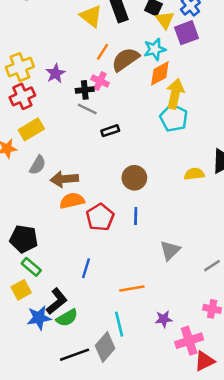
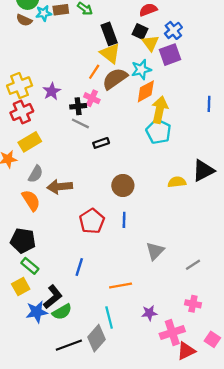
yellow triangle: (91, 16) -> (110, 53), moved
orange semicircle: (72, 201) -> (31, 200), moved, turned 70

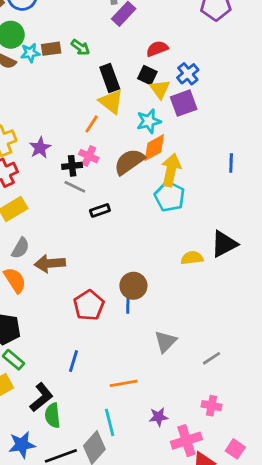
brown semicircle: (115, 79) -> (129, 162), moved
brown circle: (123, 185) -> (133, 286), moved
blue star: (37, 312) -> (22, 445), moved
green semicircle: (62, 312) -> (53, 415), turned 114

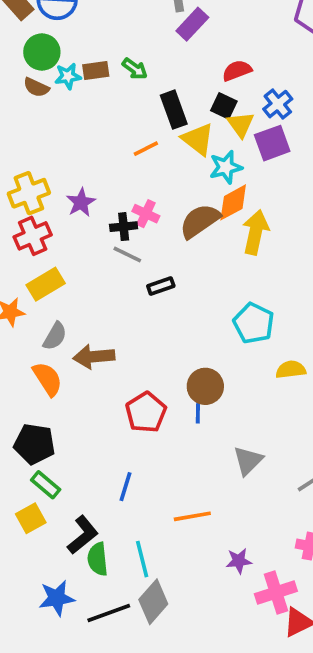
yellow triangle: (111, 102) -> (198, 139), moved
orange line: (92, 124) -> (146, 149), moved, turned 30
cyan pentagon: (170, 197) -> (254, 323), moved
yellow semicircle: (192, 258) -> (291, 370), moved
cyan line: (110, 422) -> (142, 559), moved

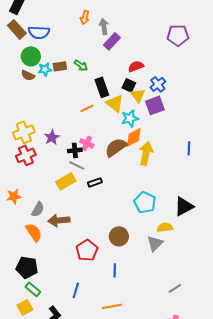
yellow rectangle: (46, 284) -> (66, 181), moved
blue line: (198, 410) -> (115, 270), moved
gray triangle: (248, 461) -> (155, 243), moved

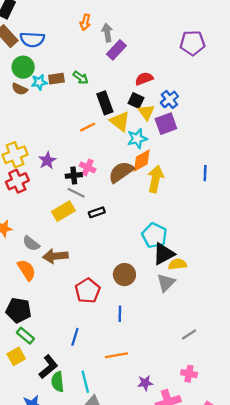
black triangle: (184, 206) -> (164, 254), moved
gray semicircle: (38, 209) -> (31, 243), turned 98

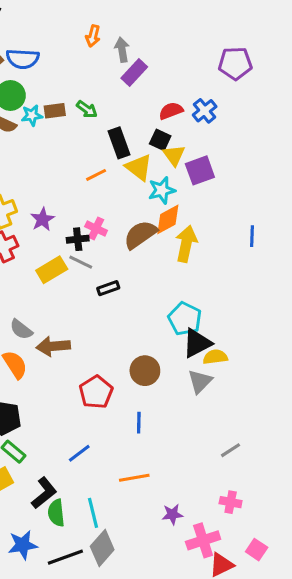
blue cross: (169, 99) -> (205, 111), moved
yellow rectangle: (63, 211) -> (52, 270), moved
blue line: (75, 337) -> (79, 453), turned 36

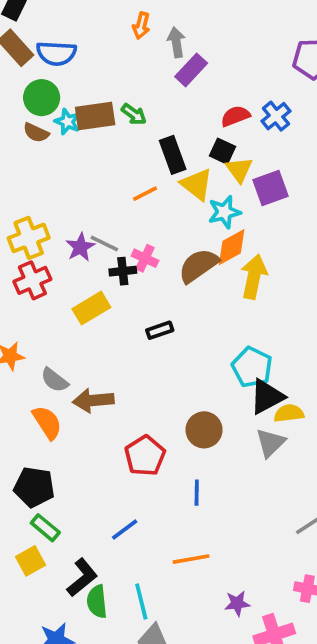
brown rectangle: (55, 111) -> (95, 116), size x1.5
cyan star: (32, 115) -> (67, 122), turned 30
gray line: (81, 262) -> (104, 243), moved

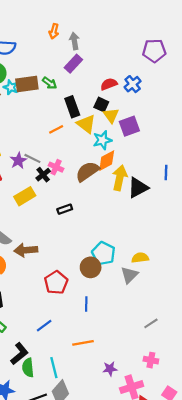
purple rectangle: (191, 70) -> (73, 64), moved
black cross: (123, 271) -> (43, 175), turned -32
cyan pentagon: (252, 367) -> (103, 253), moved
black triangle: (267, 397) -> (138, 188), moved

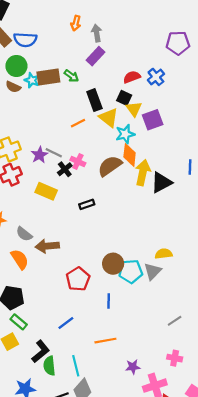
orange diamond: (107, 161) -> (130, 155), turned -55
yellow rectangle: (25, 196) -> (46, 191), turned 54
cyan pentagon: (103, 253) -> (131, 271), moved, turned -30

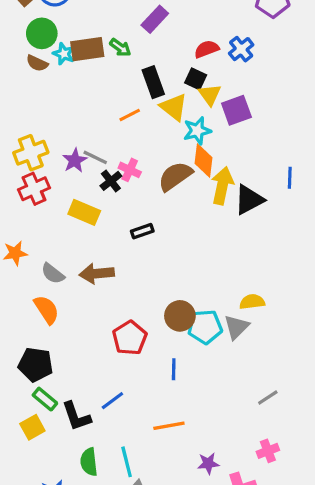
brown arrow: (47, 246) -> (97, 274), moved
black L-shape: (41, 351) -> (76, 416), moved, turned 110
pink cross: (175, 358) -> (268, 451), turned -32

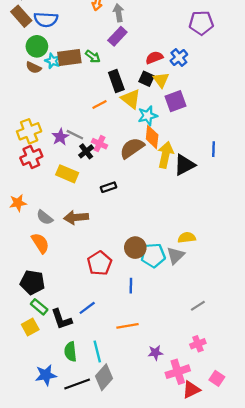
yellow triangle: (210, 95) -> (161, 80), moved

